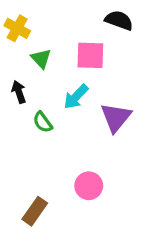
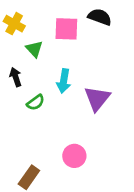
pink square: (90, 55) -> (66, 29), moved
cyan arrow: (76, 97) -> (64, 81), turned -35
green semicircle: (43, 122) -> (36, 102), turned -90

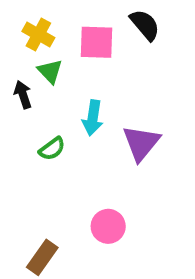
black semicircle: (100, 17) -> (145, 25), turned 30
yellow cross: (14, 24) -> (38, 35), moved
black arrow: (16, 77) -> (23, 95), moved

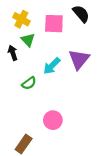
cyan arrow: (93, 118) -> (52, 66), turned 36
purple triangle: (141, 143) -> (79, 59), moved
pink circle: (108, 226) -> (53, 120), moved

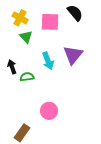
black arrow: (13, 53) -> (12, 67), moved
cyan arrow: (52, 66) -> (48, 61), turned -66
green semicircle: (29, 83) -> (27, 77), turned -152

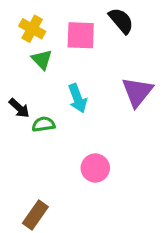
purple triangle: (73, 55) -> (137, 92), moved
black arrow: (12, 67) -> (19, 108), turned 152
pink circle: (49, 111) -> (95, 168), moved

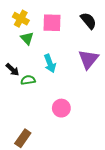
black semicircle: (121, 21) -> (88, 21), moved

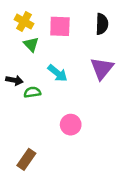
black semicircle: (88, 21) -> (102, 24), turned 42
cyan arrow: (50, 63) -> (58, 73), turned -30
black arrow: (12, 70) -> (14, 80), turned -32

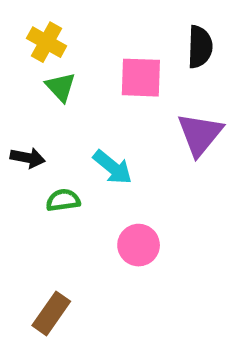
pink square: (60, 26) -> (141, 78), moved
cyan arrow: (58, 73) -> (113, 167), moved
green semicircle: (32, 92) -> (63, 200), moved

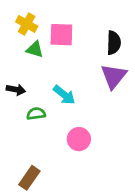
black semicircle: (200, 47) -> (114, 43), moved
pink square: (141, 78) -> (61, 35), moved
green triangle: (61, 87) -> (35, 49), turned -30

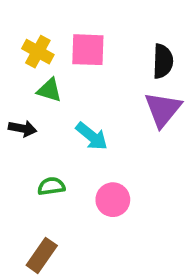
yellow cross: (27, 24) -> (38, 52), moved
green triangle: (35, 49) -> (49, 90), moved
green semicircle: (36, 114) -> (51, 186), moved

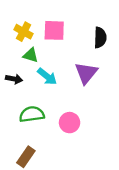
purple triangle: (163, 109) -> (86, 73), moved
cyan arrow: (92, 136) -> (47, 77), moved
green semicircle: (51, 186) -> (32, 114), size x1.5

